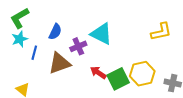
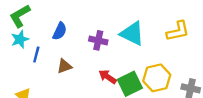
cyan triangle: (101, 34) -> (132, 33), moved
purple cross: (78, 46) -> (98, 40), moved, turned 35
brown triangle: (59, 63) -> (64, 66), size x0.6

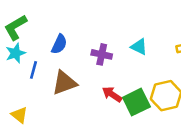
cyan triangle: (132, 33) -> (139, 47), size x0.6
brown triangle: (64, 66) -> (64, 83), size x1.5

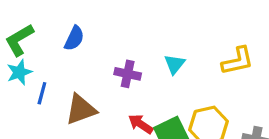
blue semicircle: (59, 44) -> (74, 38), moved
cyan triangle: (139, 47) -> (175, 64), turned 42

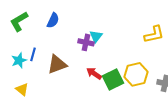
cyan triangle: (175, 64) -> (96, 36), moved
cyan star: (19, 72) -> (19, 60), moved

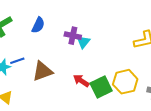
purple cross: (86, 42) -> (73, 36), moved
blue line: (33, 54) -> (17, 61), turned 56

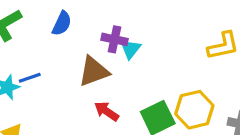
brown triangle: (42, 71) -> (94, 71), moved
red arrow: (81, 81) -> (106, 111), moved

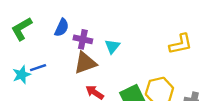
purple cross: (114, 39) -> (83, 39), moved

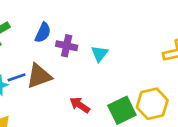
brown triangle: (85, 63) -> (39, 76), moved

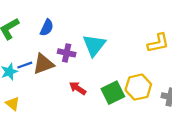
purple cross: (67, 46) -> (67, 53), moved
cyan triangle: (100, 54) -> (94, 45), size x1.6

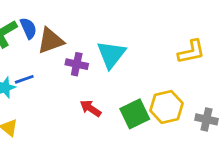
blue semicircle: (47, 28) -> (28, 28), moved, turned -49
brown triangle: (43, 64) -> (50, 41), moved

